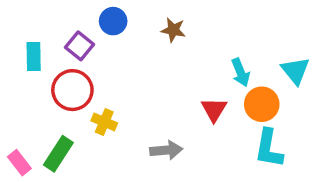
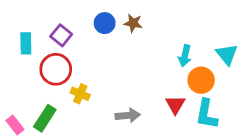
blue circle: (113, 21) -> (105, 23), moved
cyan arrow: (240, 72) -> (185, 56), turned 35
red triangle: (214, 110) -> (175, 105), moved

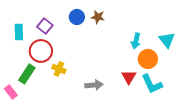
cyan L-shape: (207, 114) -> (152, 84), turned -35
green rectangle: (45, 118) -> (27, 74), moved

